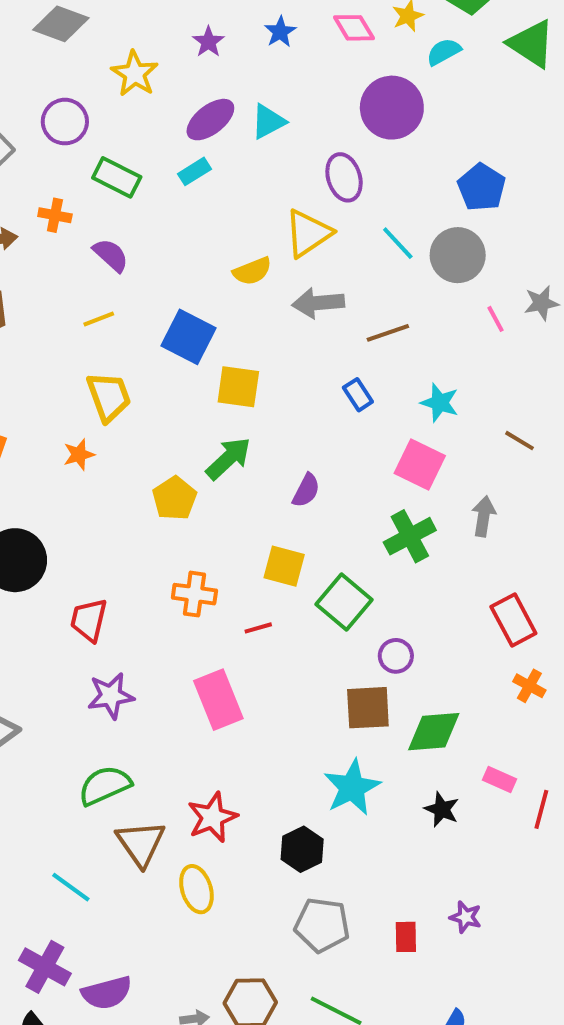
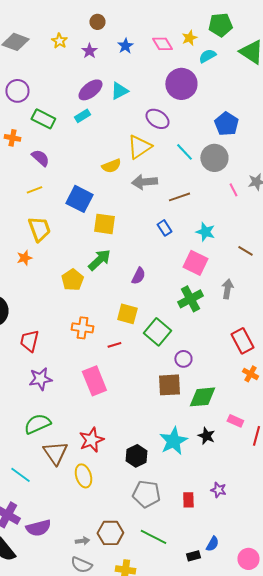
yellow star: (135, 74) -> (59, 41), moved, size x0.7
purple ellipse: (344, 177) -> (157, 119), turned -40
cyan star: (352, 787) -> (173, 441), moved

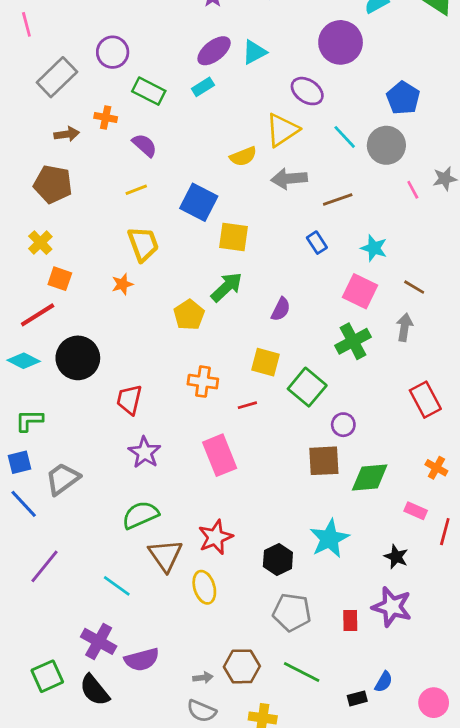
brown line: (245, 251) -> (414, 287), moved
orange cross: (250, 374) -> (436, 468), moved
purple star: (40, 379) -> (145, 452), turned -30
black star: (206, 436) -> (396, 557), moved
purple star: (218, 490) -> (392, 607), size x1.8

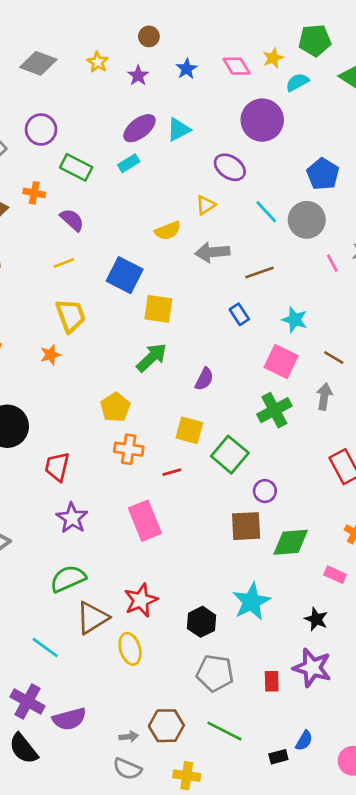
yellow triangle: (282, 130) -> (206, 205), size x0.6
yellow pentagon: (189, 315) -> (115, 407), moved
brown triangle: (165, 555) -> (92, 618), turned 33

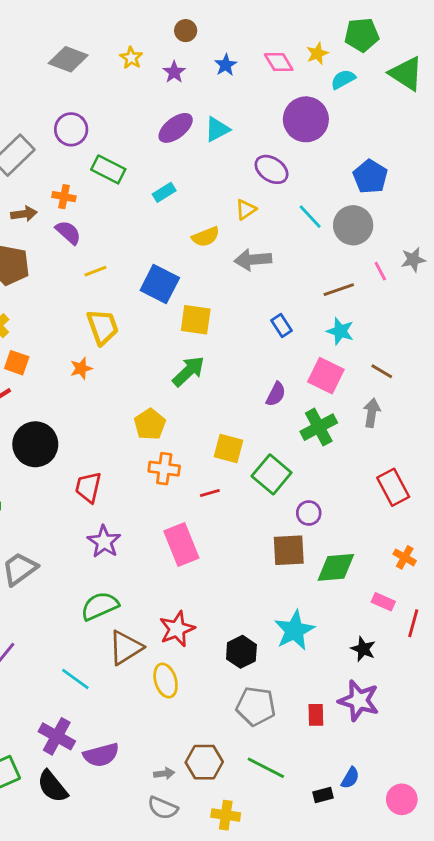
cyan rectangle: (129, 163) -> (164, 192), moved
purple semicircle: (72, 220) -> (68, 232), moved
brown line: (260, 272) -> (339, 290), moved
purple semicircle: (204, 379) -> (276, 394), moved

